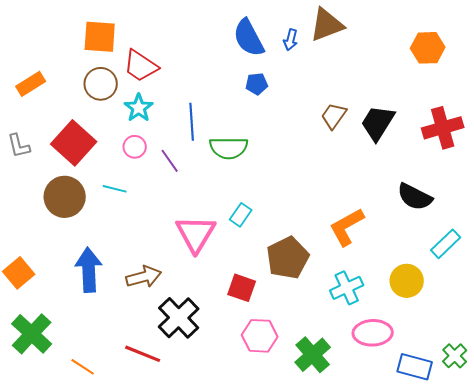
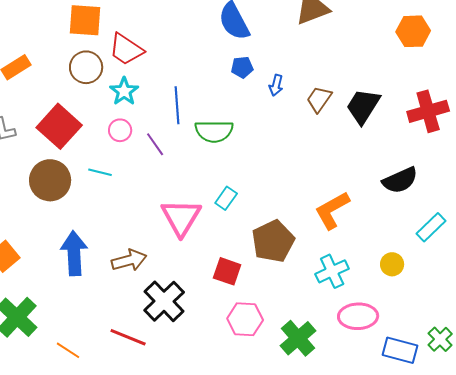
blue arrow: (291, 40) -> (276, 85), moved
black semicircle: (415, 197) -> (400, 180), turned -51
yellow circle: (407, 281) -> (392, 264), size x0.7

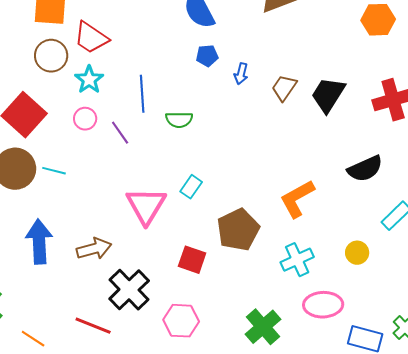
green semicircle: (214, 131) -> (179, 120), size x0.7
cyan line: (100, 172) -> (54, 171), moved
pink hexagon: (245, 319) -> (181, 321), moved

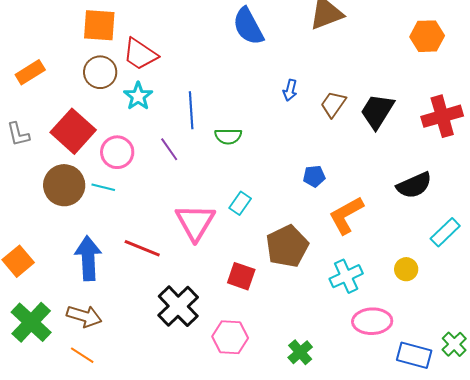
blue pentagon: (207, 56) -> (314, 176), moved
pink circle: (85, 119) -> (117, 152), moved, size x1.4
brown arrow: (94, 249) -> (84, 316), moved, turned 32
red line: (93, 326) -> (142, 248), moved
green cross: (263, 327) -> (300, 352), moved, size x0.7

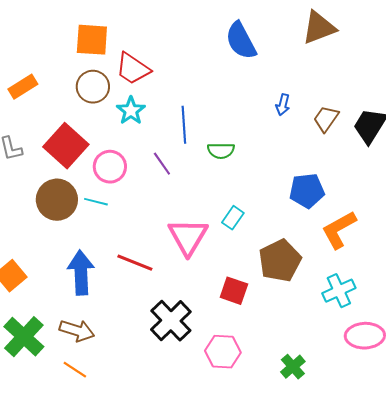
blue pentagon: (314, 176) -> (307, 191), size x1.6

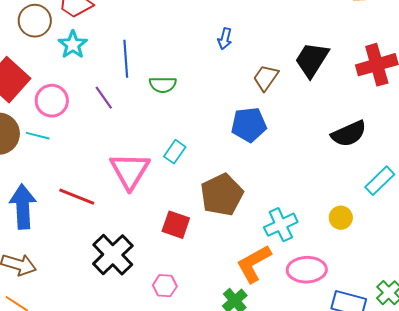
brown trapezoid: (326, 119) -> (266, 78), moved
orange L-shape: (339, 230) -> (254, 264), moved
pink hexagon: (223, 352) -> (165, 286), size x0.7

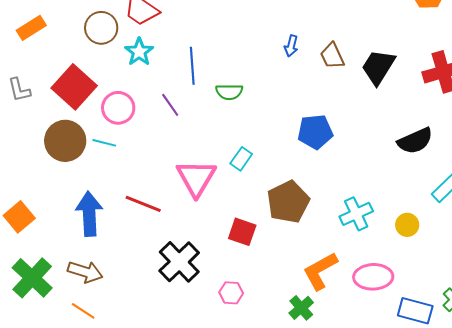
brown trapezoid: (266, 78) -> (332, 56), moved, turned -60
cyan cross: (281, 225) -> (356, 214), moved

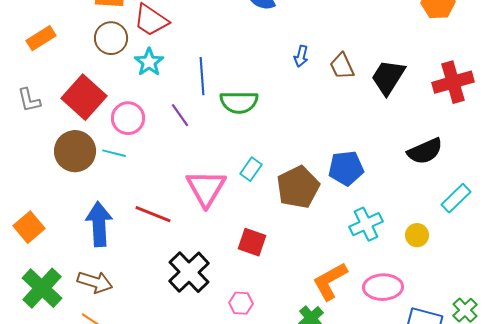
green semicircle: (229, 92) -> (239, 102), size x1.4
blue pentagon: (315, 132) -> (346, 168), moved
brown pentagon: (288, 202) -> (298, 187), moved

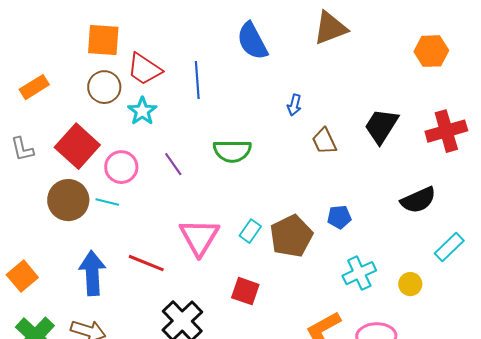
brown trapezoid: (342, 66) -> (324, 141), moved
blue line: (202, 76) -> (197, 80), moved
blue pentagon: (346, 168) -> (339, 217), size x0.7
cyan rectangle: (251, 169) -> (250, 231), moved

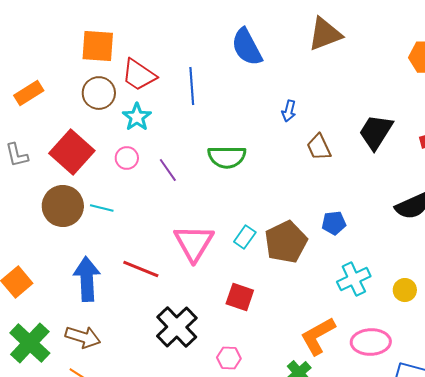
pink circle: (121, 167) -> (127, 158), moved, size x0.7

